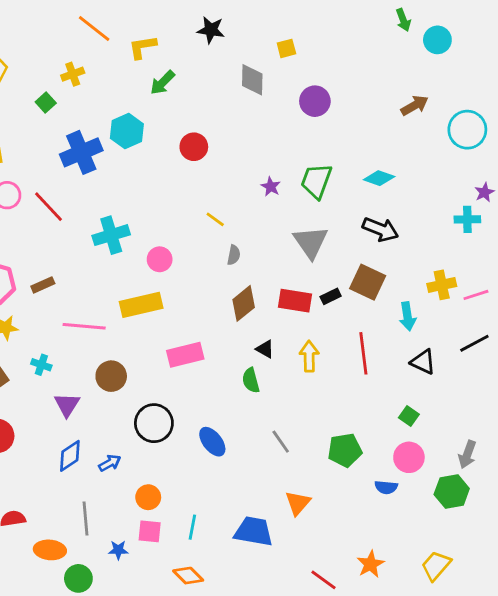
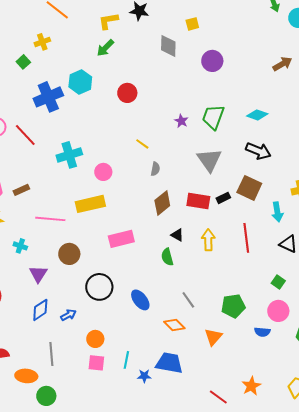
yellow L-shape: (143, 47) -> (108, 21), moved
orange triangle: (298, 503) -> (213, 337), moved
blue star: (118, 550) -> (144, 376), moved
orange diamond: (188, 576) -> (174, 325), moved

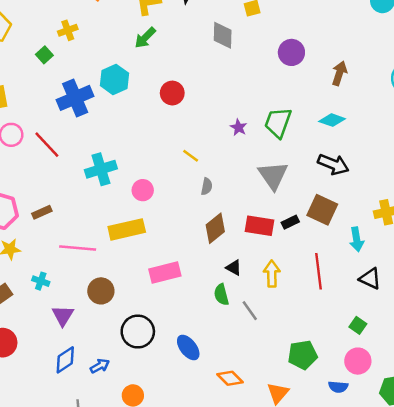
purple circle: (212, 61) -> (291, 52), moved
brown arrow: (282, 64) -> (339, 73), moved, turned -42
gray line: (188, 300) -> (250, 311), moved

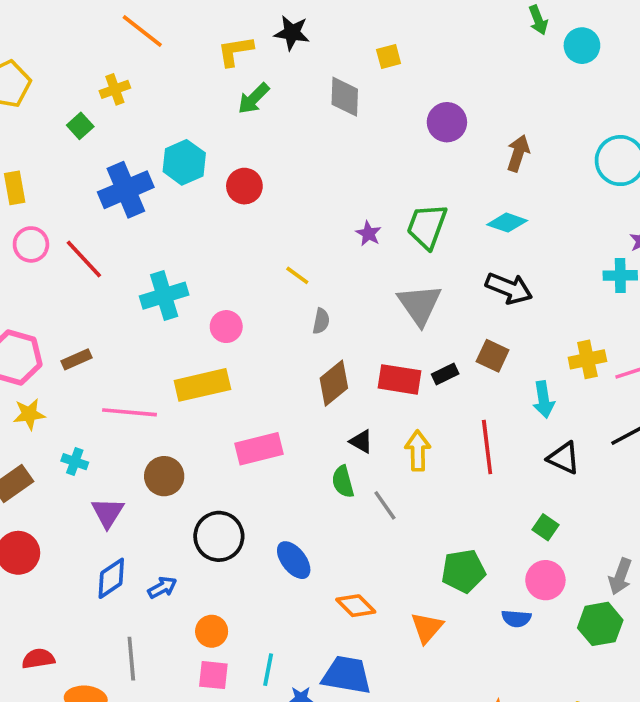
green arrow: (145, 38) -> (254, 98), moved
red circle: (172, 93) -> (244, 186), moved
brown square: (322, 210) -> (493, 356), size x0.7

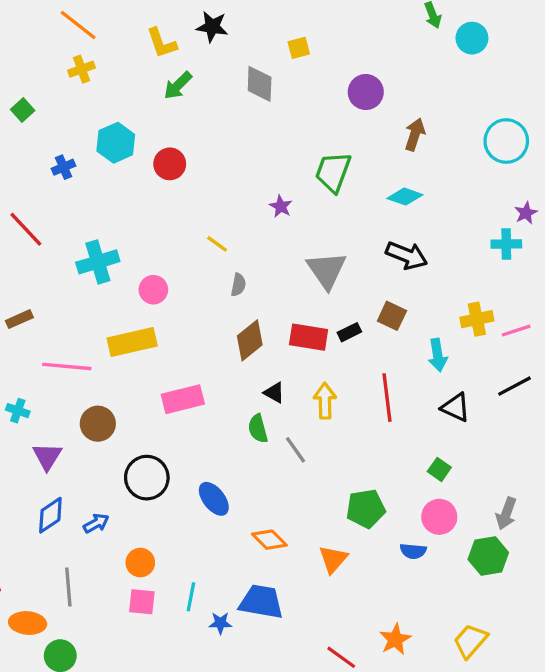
yellow L-shape: (235, 51) -> (162, 43), turned -100
yellow cross: (115, 89) -> (81, 69), moved
purple circle: (447, 122) -> (366, 92), moved
blue cross: (126, 190) -> (64, 167), size x0.5
green trapezoid: (427, 226) -> (333, 172), moved

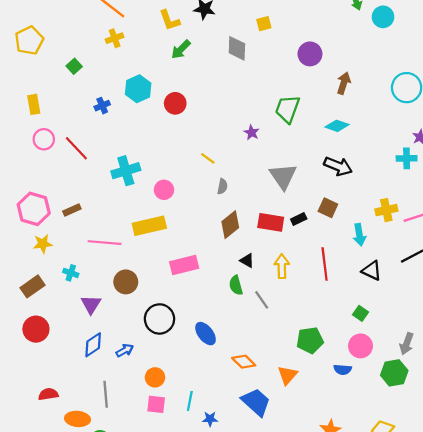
blue trapezoid: (261, 602) -> (256, 402), moved, turned 32

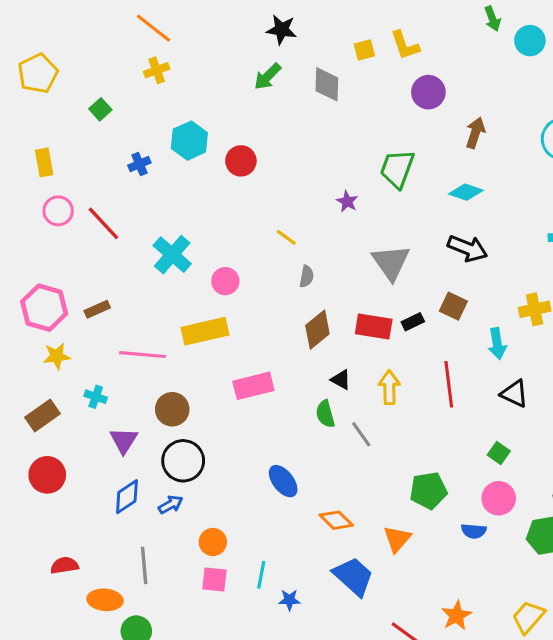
yellow L-shape: (170, 20) -> (405, 45), moved
green arrow: (181, 49) -> (268, 77), moved
cyan cross: (126, 171) -> (172, 255), turned -32
black circle: (159, 319) -> (183, 461), moved

